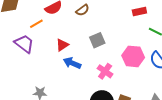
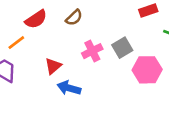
gray square: (97, 40) -> (122, 48), moved
pink cross: (105, 71) -> (92, 51), moved, turned 35

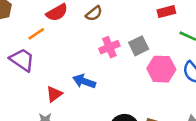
red triangle: (53, 66) -> (54, 94), moved

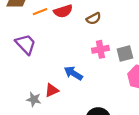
orange line: (36, 34) -> (40, 12), moved
red triangle: (54, 94) -> (52, 90), moved

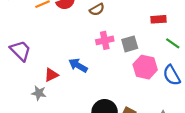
purple trapezoid: (26, 44) -> (20, 51), moved
red triangle: (52, 90) -> (51, 75), moved

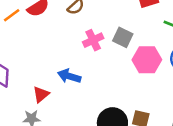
gray square: (130, 44) -> (123, 37), turned -35

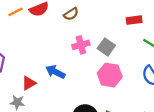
pink hexagon: (147, 60) -> (110, 75), moved

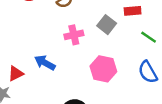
gray square: (106, 47) -> (107, 25), moved

